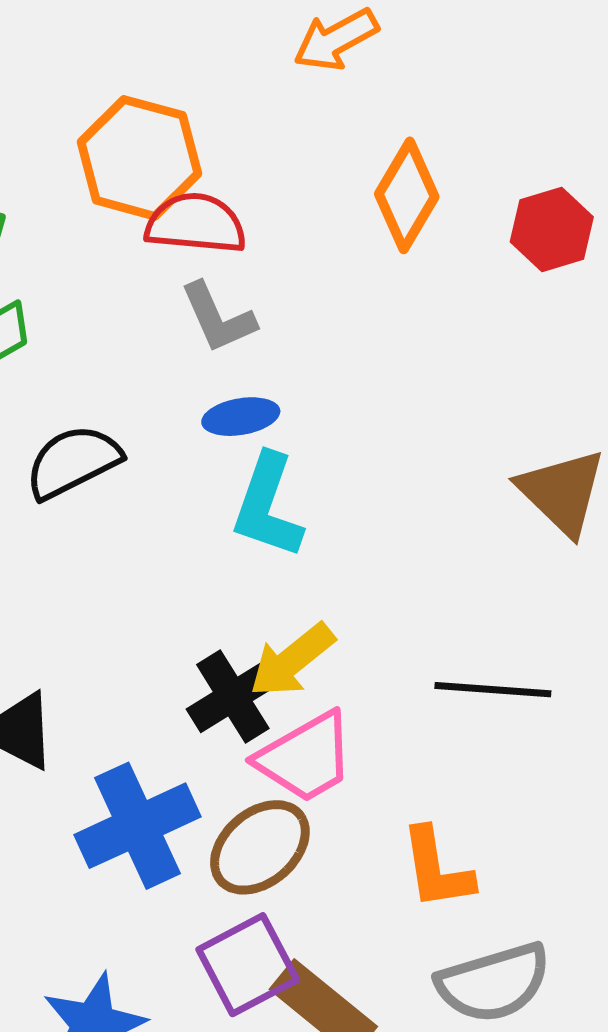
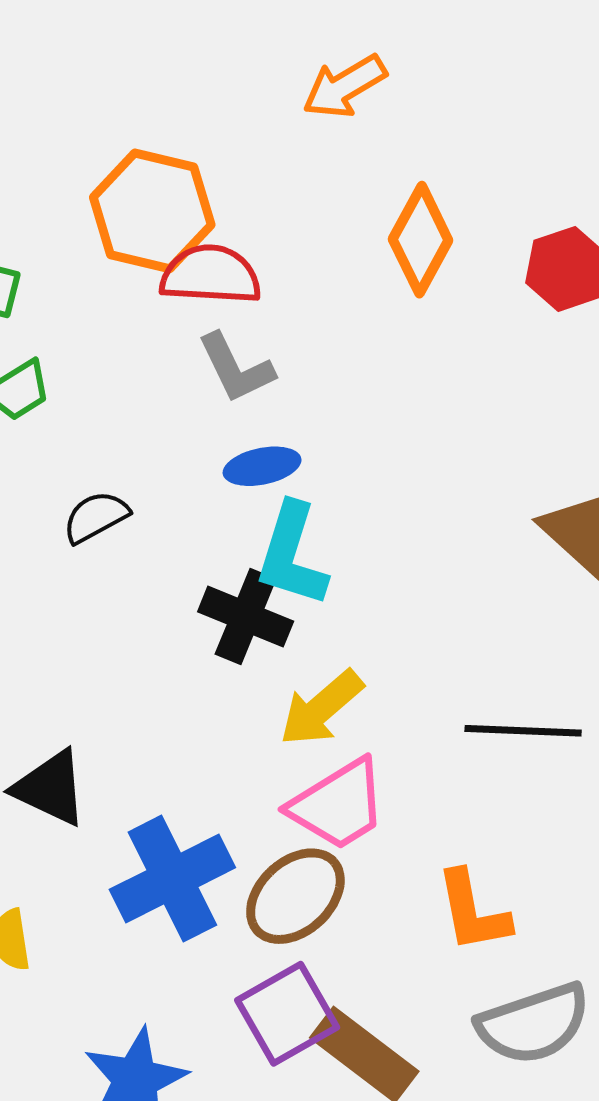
black semicircle: (73, 462) -> (96, 517), size x0.7
black cross: (233, 697) -> (246, 616), moved, turned -34

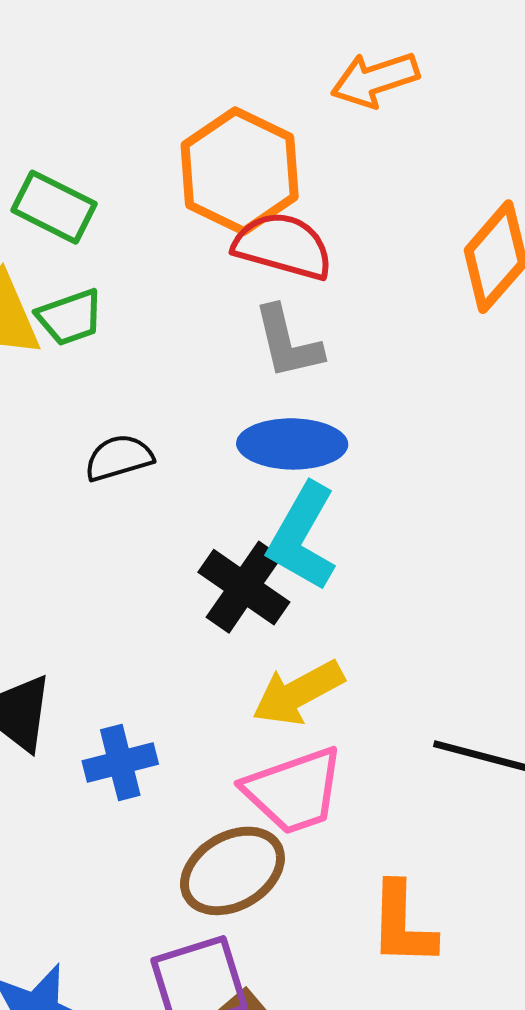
orange arrow: (345, 86) -> (375, 80), moved
blue ellipse: (262, 466) -> (292, 444), size x1.4
blue cross: (172, 879) -> (120, 762), moved, size x0.6

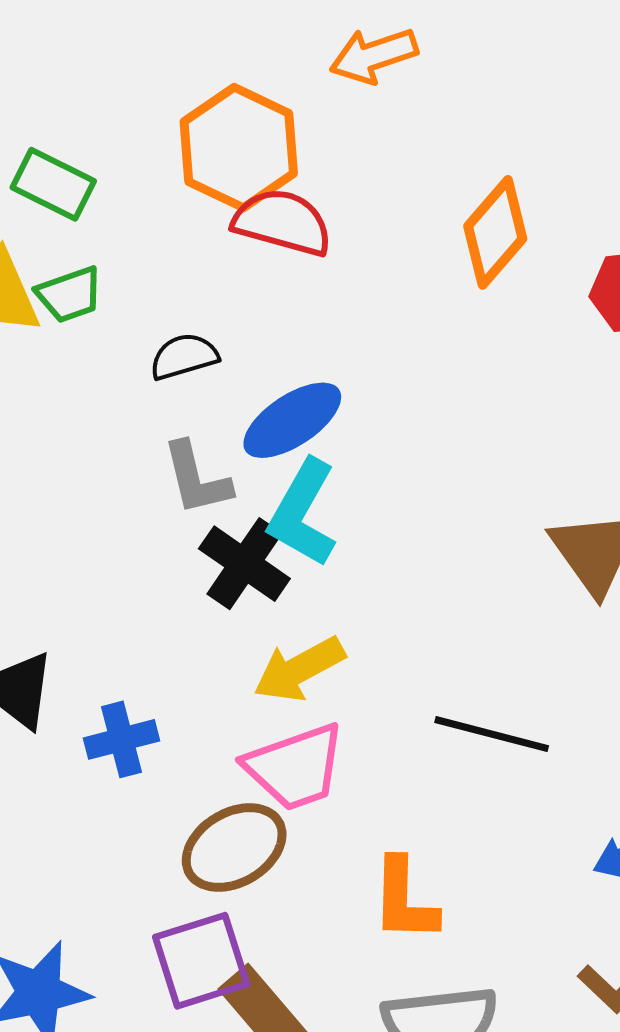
gray L-shape: (288, 342) -> (197, 479), moved
blue ellipse: (292, 444) -> (292, 420), turned -34
black semicircle: (119, 458) -> (184, 357), moved

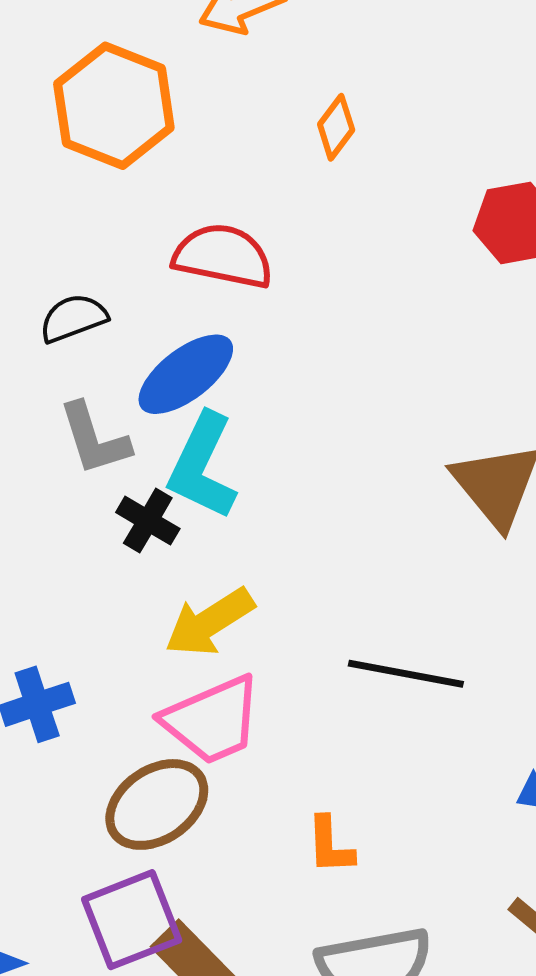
red semicircle: (282, 222) -> (223, 256), moved
orange diamond: (495, 232) -> (336, 127), moved, size x0.6
black cross: (244, 564) -> (148, 521), size x0.7
orange L-shape: (404, 900) -> (330, 845), size x0.7

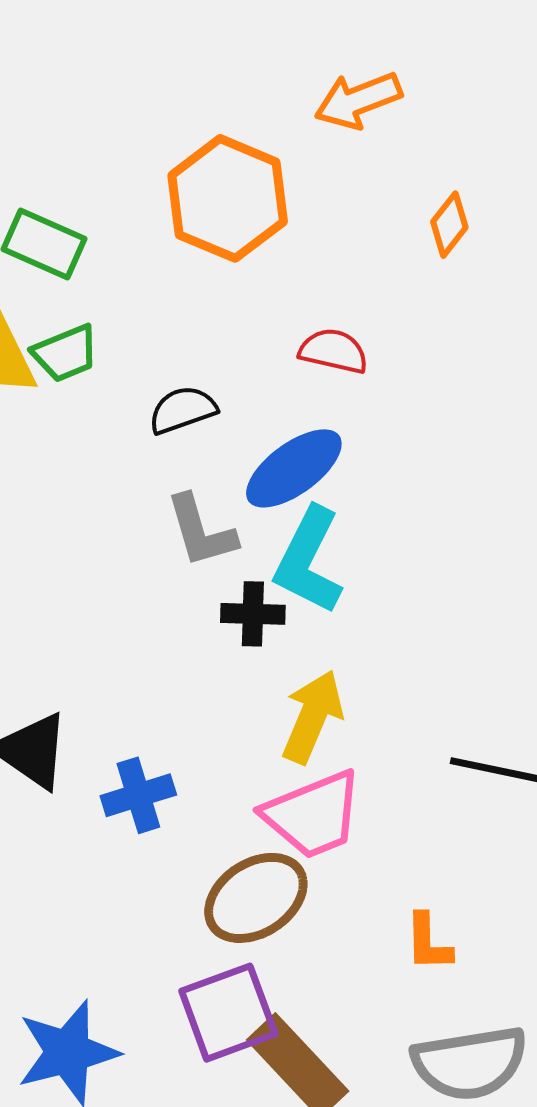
red semicircle: (223, 256) -> (334, 351), size x0.7
black cross: (148, 521) -> (253, 614), turned -30
yellow arrow: (210, 622) -> (312, 717), turned 144

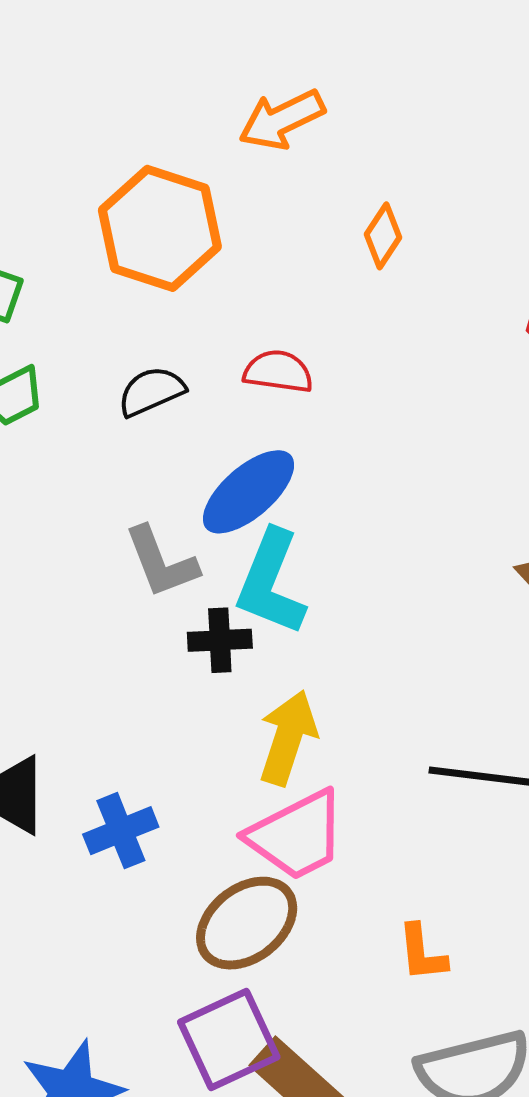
black semicircle: (183, 410) -> (151, 391), moved

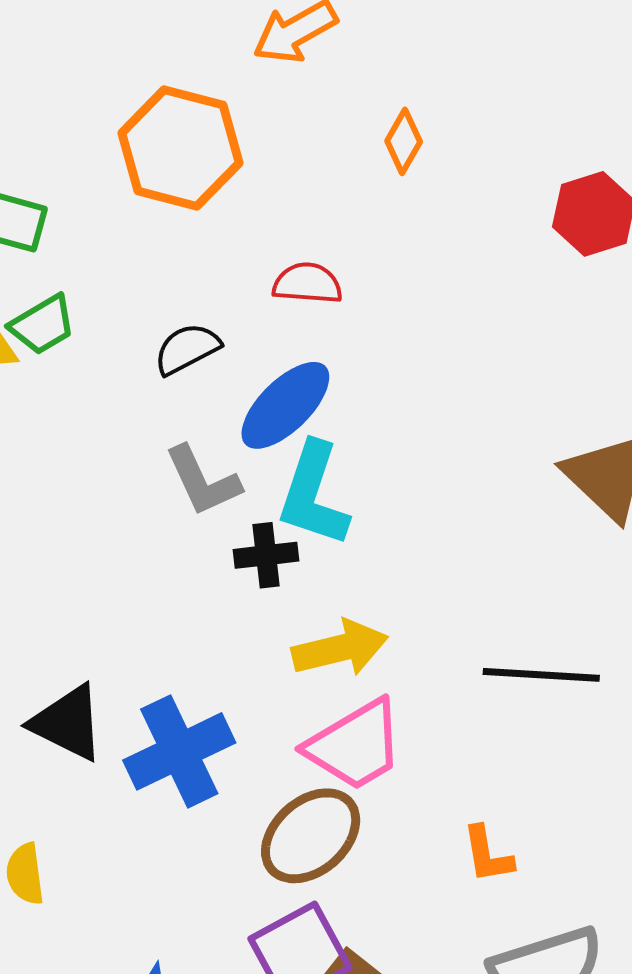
black semicircle: (151, 391) -> (187, 349), moved
yellow arrow: (288, 738) -> (340, 648), turned 62
blue cross: (121, 831) -> (179, 751), size x1.5

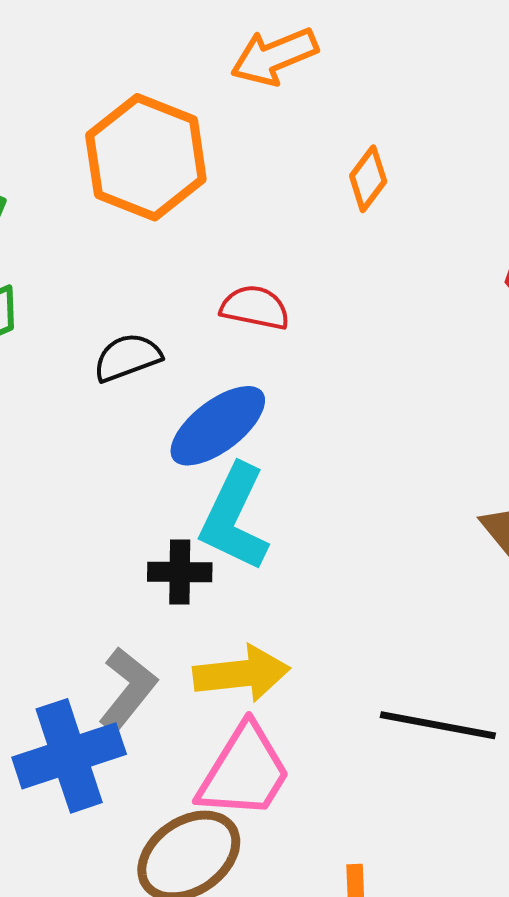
gray L-shape: (203, 481) -> (128, 689), moved, turned -124
pink trapezoid: (355, 745) -> (244, 772), turned -35

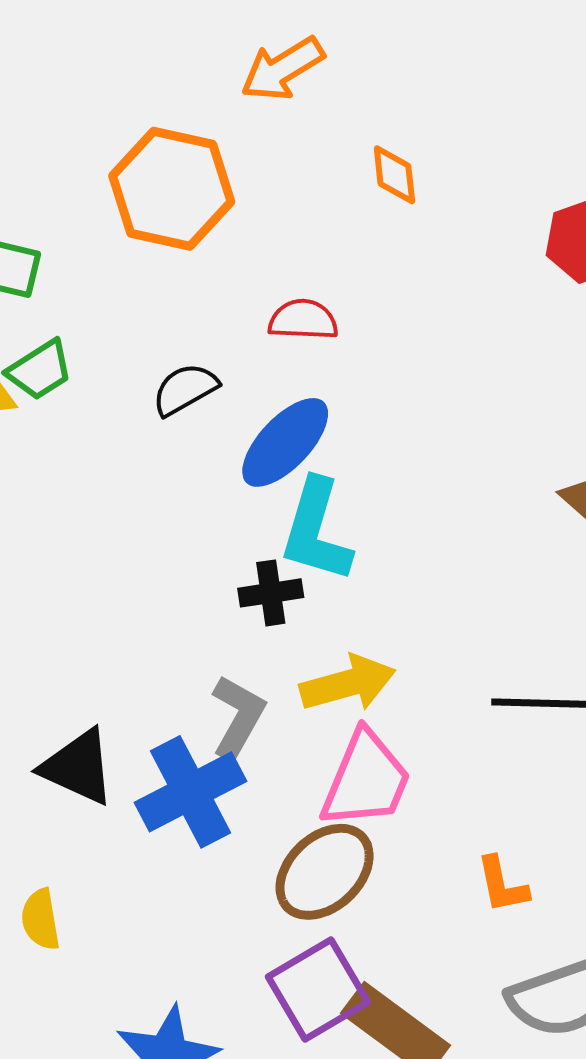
orange diamond: (368, 179) -> (394, 175), turned -34

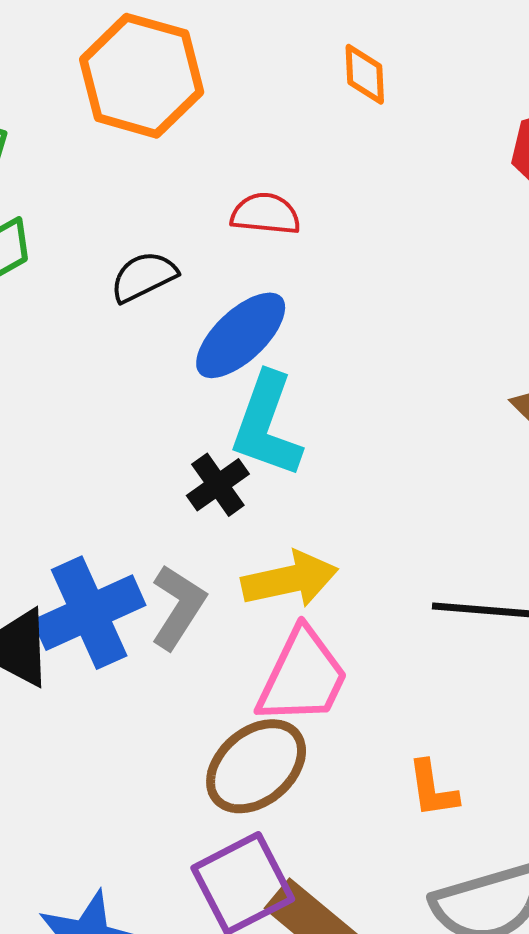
black cross: (271, 593) -> (218, 485), turned -30
blue cross: (191, 792) -> (89, 613), moved

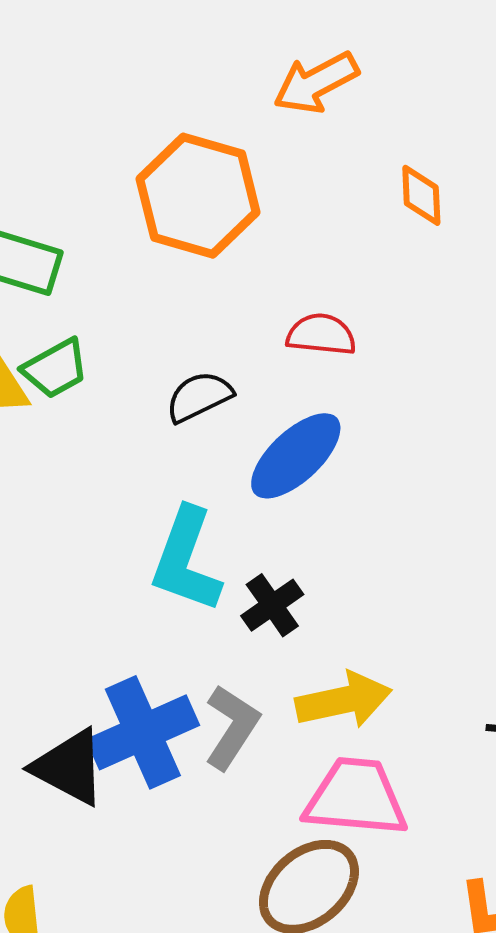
cyan L-shape: (267, 425) -> (186, 560), moved
pink trapezoid: (302, 677) -> (356, 797), turned -111

